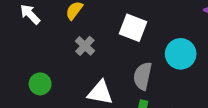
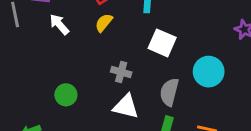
gray cross: (85, 46) -> (121, 72), moved, turned -30

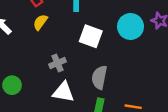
gray cross: (121, 72) -> (58, 63), turned -35
cyan circle: (209, 72) -> (131, 27), moved

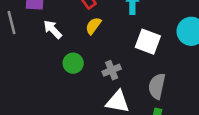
green circle: (12, 85) -> (73, 63), moved

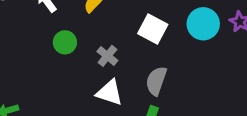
gray cross: (112, 70) -> (107, 56), turned -36

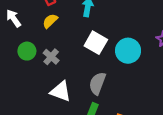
cyan circle: (203, 24) -> (128, 51), moved
gray cross: (107, 56) -> (51, 57), moved

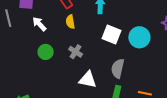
yellow semicircle: (50, 21) -> (70, 22), turned -48
green circle: (27, 51) -> (46, 52), moved

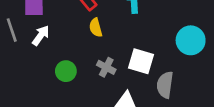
white arrow: (39, 24) -> (41, 35), moved, turned 84
white square: (111, 34) -> (141, 61), moved

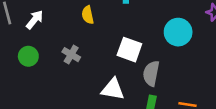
gray cross: (106, 67) -> (71, 55), moved
green circle: (66, 71) -> (28, 56), moved

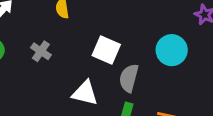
cyan circle: (178, 32) -> (172, 50), moved

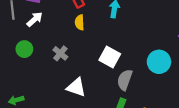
white triangle: (85, 93) -> (76, 87), moved

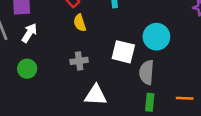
gray cross: (60, 53) -> (79, 61), moved, turned -32
cyan circle: (159, 62) -> (156, 37), moved

